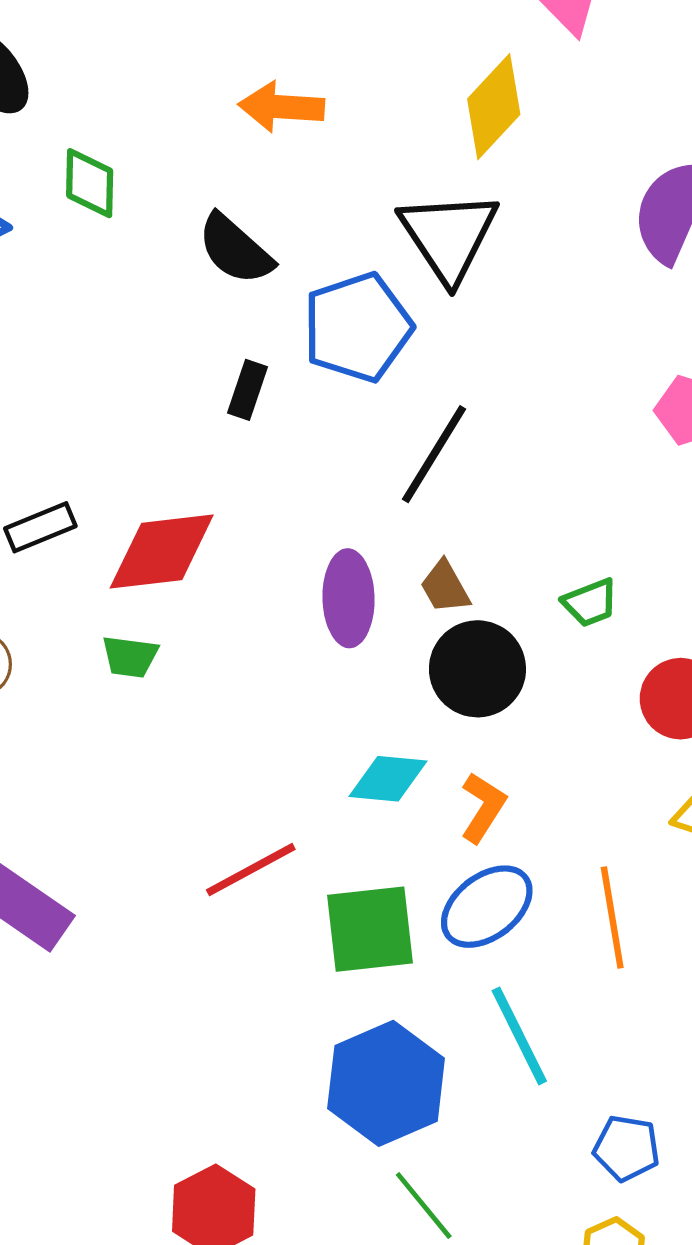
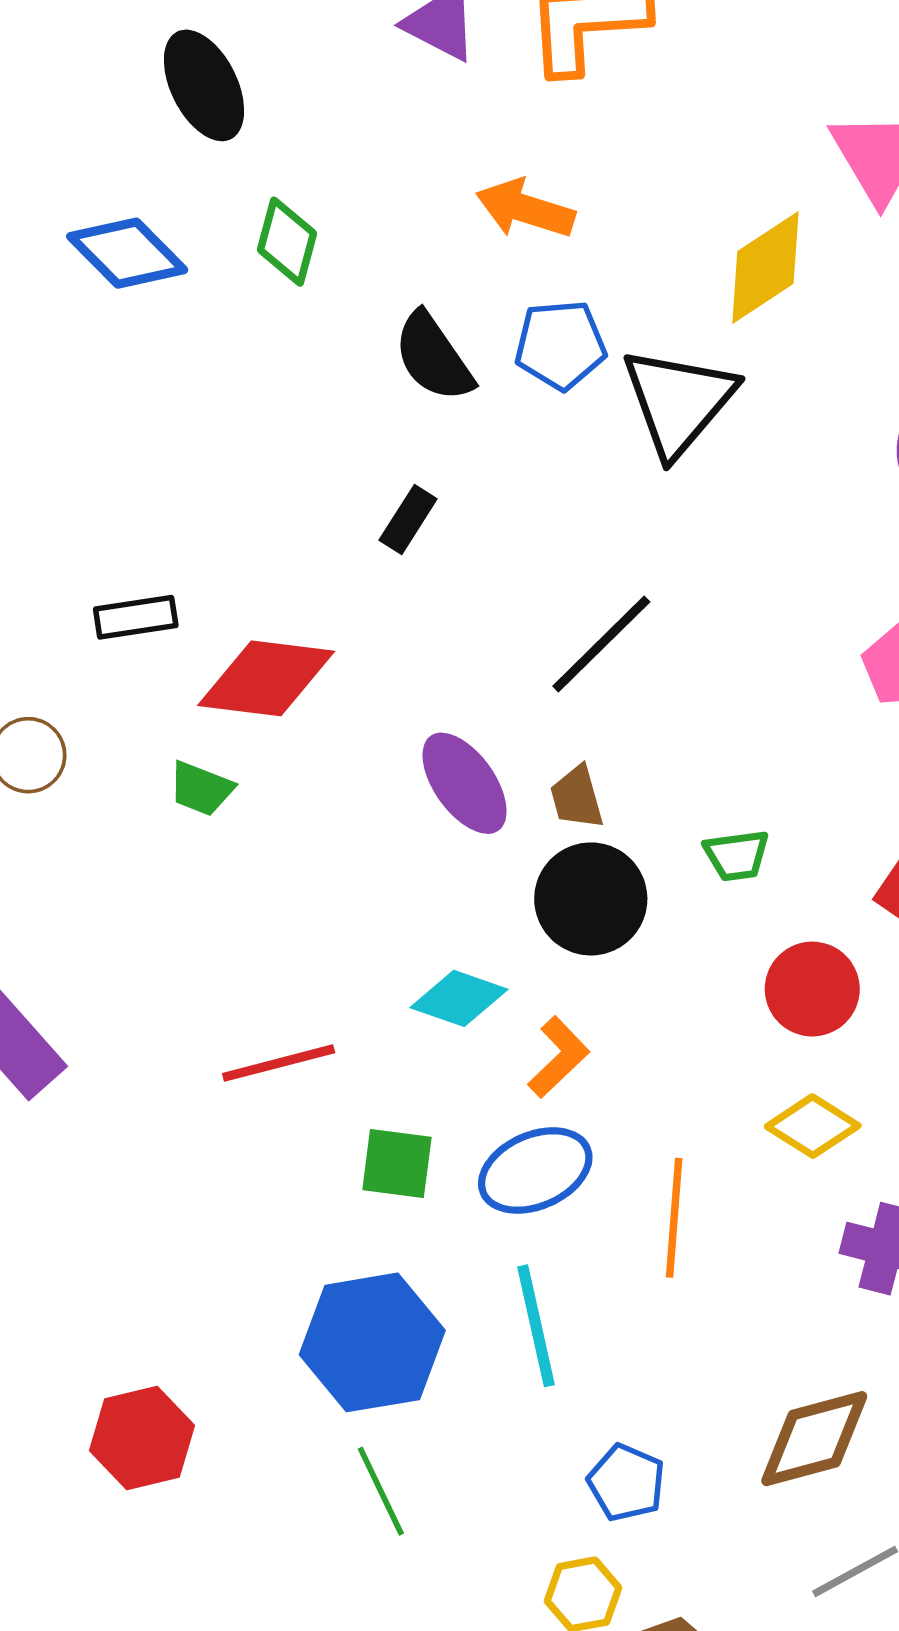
blue pentagon: (358, 327) -> (560, 345), moved, size x0.7
purple ellipse: (349, 598) -> (465, 783), turned -48
green square: (370, 929) -> (397, 1164), size x0.7

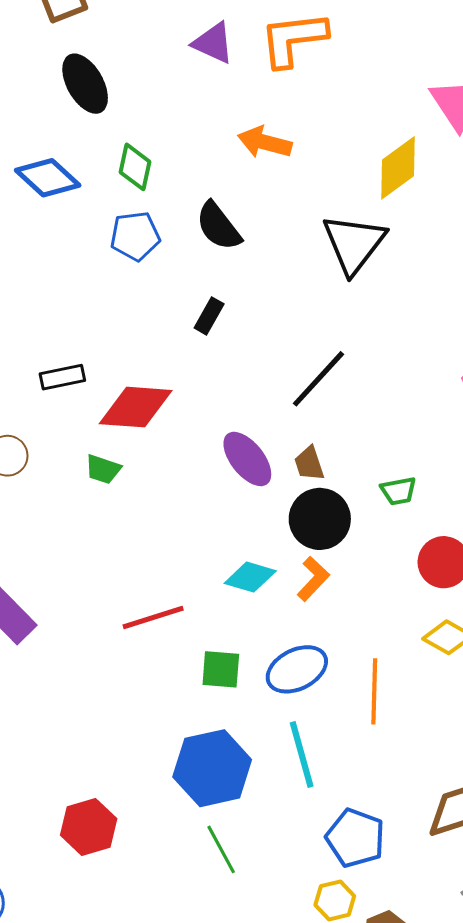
blue pentagon: (560, 345) -> (135, 236), moved
orange L-shape: (559, 1057) -> (313, 579), moved
blue pentagon: (626, 1483) -> (355, 838), size x1.4

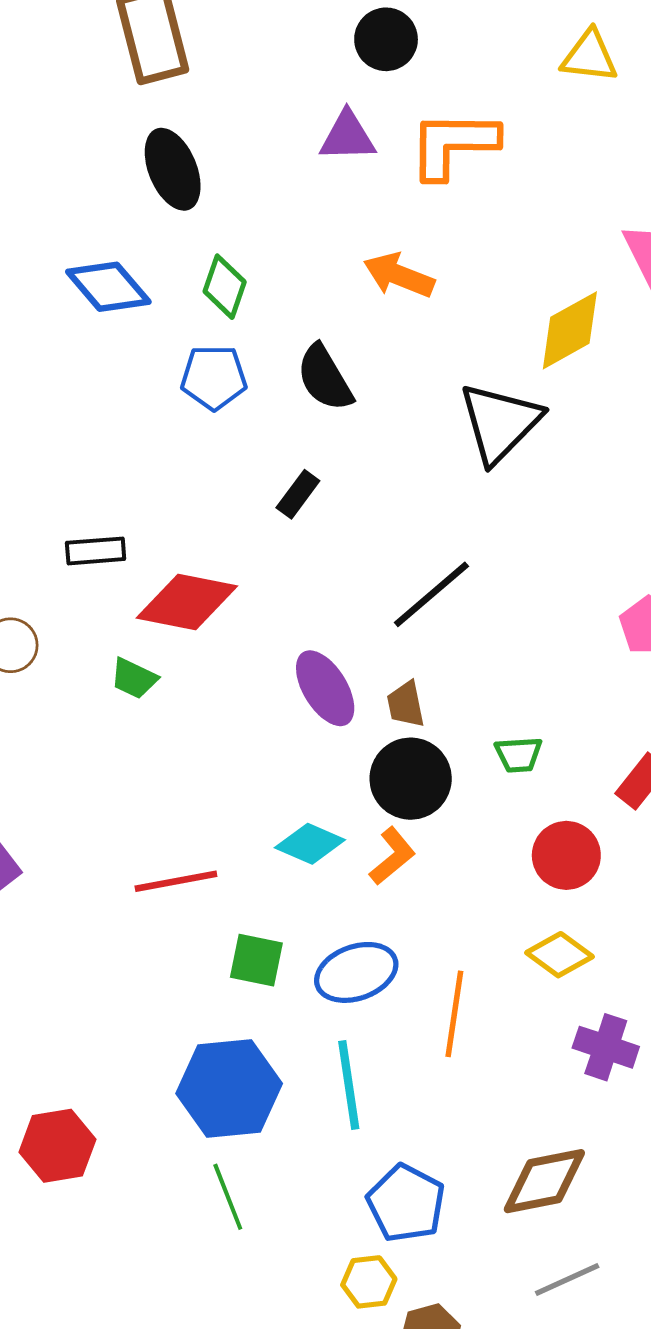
purple triangle: (213, 43) -> (347, 137), turned -33

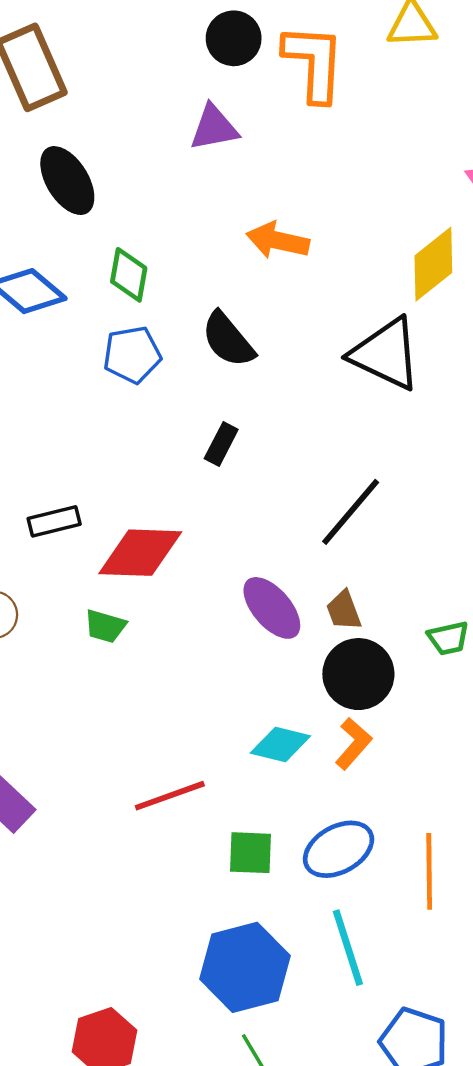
orange L-shape: (453, 144) -> (314, 63), moved, turned 102
black triangle: (500, 423) -> (386, 354), turned -40

